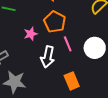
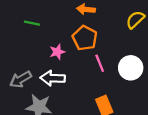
white arrow: (48, 57) -> (53, 78), moved, turned 80

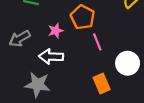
white circle: (131, 68) -> (128, 63), moved
gray arrow: (21, 79) -> (20, 38), moved

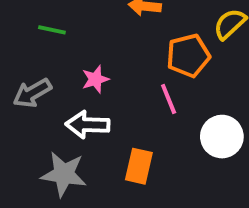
orange pentagon: (83, 17) -> (188, 56), moved, turned 30
orange rectangle: (102, 83) -> (139, 166), moved, turned 36

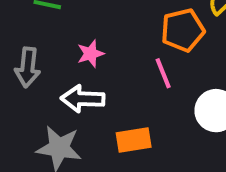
gray arrow: (32, 93) -> (28, 67), turned -54
orange rectangle: (139, 166) -> (134, 140), turned 68

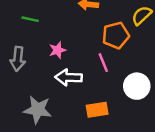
white arrow: (83, 99) -> (69, 77), moved
orange rectangle: (134, 140) -> (97, 110), moved

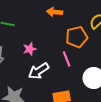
white arrow: (69, 77) -> (39, 71), turned -35

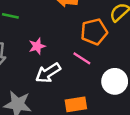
pink line: (67, 59) -> (82, 58), turned -35

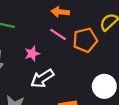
pink line: (82, 58) -> (58, 34), moved

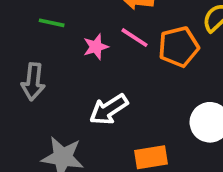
pink star: (32, 54) -> (96, 47), moved

